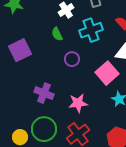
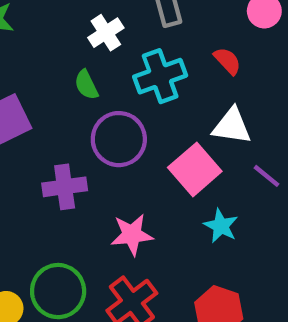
purple circle: (72, 59) -> (119, 139), size x1.6
purple cross: (44, 93) -> (65, 187), moved, turned -30

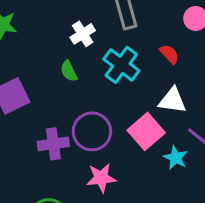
cyan cross: (160, 76) -> (121, 65), turned -33
purple circle: (119, 139) -> (92, 131), moved
cyan star: (221, 226) -> (176, 158), moved

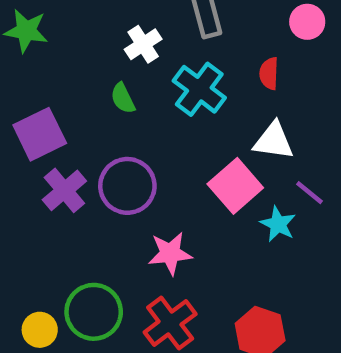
red semicircle: (169, 54) -> (269, 73), turned -135
purple circle: (92, 131) -> (127, 186), moved
purple cross: (53, 144) -> (64, 190), moved, turned -32

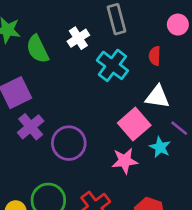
green semicircle: (123, 98) -> (37, 49), moved, size x1.5
purple circle: (127, 186) -> (69, 143), moved
pink star: (170, 253) -> (125, 161), moved

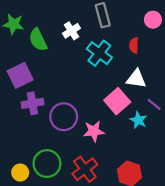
purple cross: (31, 127) -> (32, 103), turned 30
pink star: (125, 161) -> (94, 131), moved

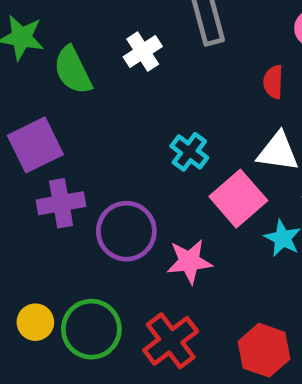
cyan cross: (99, 53) -> (189, 152), moved, size x0.7
yellow circle: (20, 172) -> (35, 322), moved

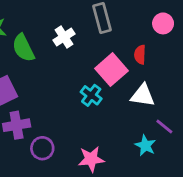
pink square: (238, 199) -> (111, 70), moved
purple circle: (126, 231) -> (42, 148), moved, size x0.7

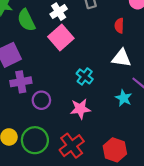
pink square: (111, 70) -> (61, 37), moved
cyan cross: (91, 95) -> (85, 76), moved

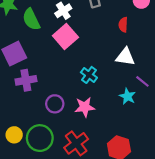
purple circle: (41, 100) -> (55, 104), moved

